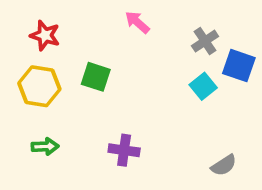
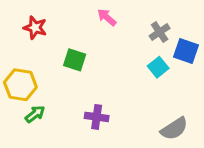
yellow hexagon: (39, 86) -> (20, 85), moved
green arrow: (45, 146) -> (35, 114), turned -36
gray semicircle: (224, 165) -> (174, 129), size x1.4

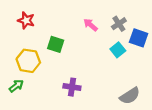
pink arrow: (107, 17) -> (91, 25), moved
yellow hexagon: (20, 85) -> (28, 61), moved
green arrow: (35, 114) -> (16, 86), moved

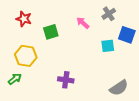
gray cross: (119, 24) -> (109, 14), moved
green square: (56, 44) -> (51, 32), moved, turned -35
cyan square: (118, 50) -> (108, 46), turned 32

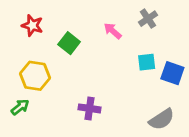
green square: (51, 32) -> (69, 43), turned -35
blue square: (127, 35) -> (172, 73), moved

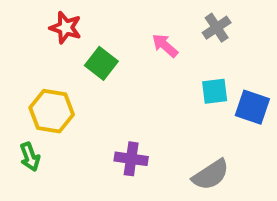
red star: (32, 25) -> (66, 28), moved
green arrow: (20, 107) -> (30, 157), turned 108
gray semicircle: (162, 119) -> (211, 175), moved

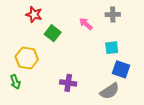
gray cross: (217, 28) -> (113, 15), turned 32
blue square: (252, 107) -> (121, 69), moved

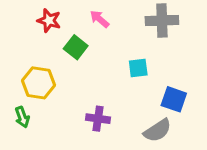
gray cross: (113, 15) -> (162, 20), size x1.5
pink arrow: (86, 24) -> (99, 19), moved
cyan square: (112, 48) -> (138, 68), moved

